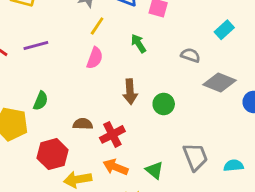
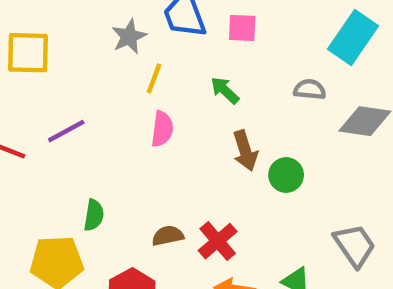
cyan rectangle: (224, 30) -> (353, 37), size x1.6
brown arrow: (130, 92) -> (245, 151), moved

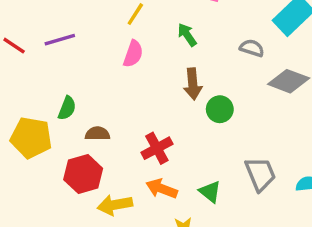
brown semicircle: (168, 236) -> (98, 134), moved

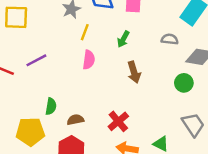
green arrow: (187, 35) -> (123, 39), turned -105
green circle: (220, 109) -> (184, 83), moved

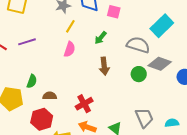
gray semicircle: (170, 39) -> (138, 45), size x1.6
green circle: (184, 83) -> (139, 74), moved

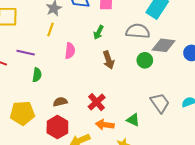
yellow line: (70, 26) -> (50, 30), moved
purple line: (27, 42) -> (26, 53), turned 42
green semicircle: (32, 81) -> (37, 75), moved

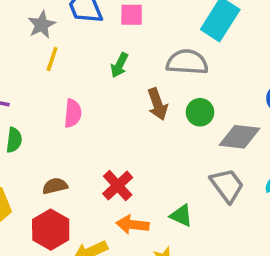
yellow line: (50, 30) -> (52, 59), moved
gray diamond: (164, 45) -> (240, 137), moved
pink semicircle: (70, 51) -> (73, 113), moved
brown arrow: (108, 60) -> (158, 104), moved

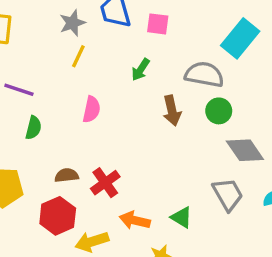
green circle: (200, 112) -> (219, 111), moved
gray diamond: (240, 137) -> (245, 150), turned 42
red cross: (118, 186) -> (105, 183), moved

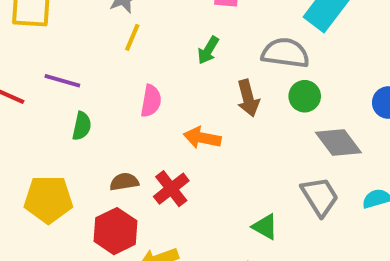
orange arrow: (135, 220) -> (202, 138), moved

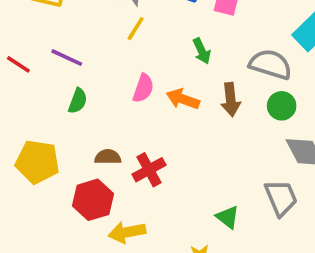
green arrow: (208, 50) -> (202, 51), turned -65
orange arrow: (202, 138) -> (183, 99), moved

